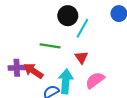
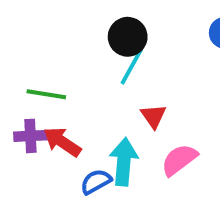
cyan line: (82, 28) -> (132, 67), moved
green line: (50, 46) -> (46, 94), moved

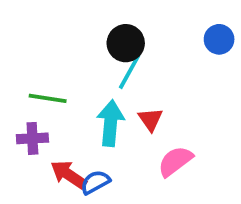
red arrow: (62, 142) -> (69, 175), moved
cyan arrow: (124, 162) -> (110, 123), moved

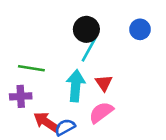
blue circle: (219, 39) -> (140, 29), moved
pink semicircle: (175, 161) -> (101, 112), moved

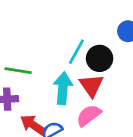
black circle: (86, 29) -> (100, 58), moved
red triangle: (104, 83) -> (91, 86), size x1.4

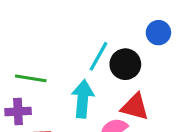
red triangle: (91, 86) -> (135, 107), moved, turned -40

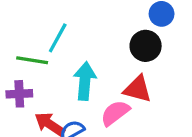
cyan line: (99, 56) -> (58, 38), moved
black circle: (125, 64) -> (146, 46), moved

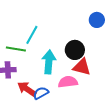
black circle: (146, 46) -> (75, 50), moved
pink semicircle: (115, 113) -> (68, 82), turned 30

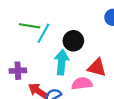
green line: (16, 49) -> (30, 26), moved
black circle: (75, 50) -> (73, 41), moved

